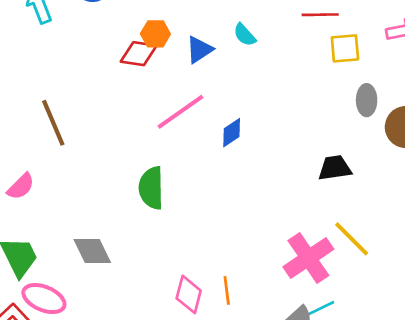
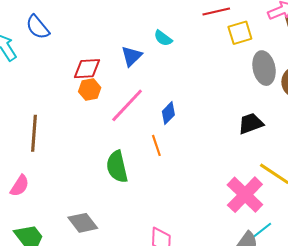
orange hexagon: (155, 34) -> (90, 90), moved
gray ellipse: (367, 100) -> (264, 68), size x1.4
brown line: (53, 123) -> (34, 133), turned 39
orange line: (227, 290) -> (156, 145), moved

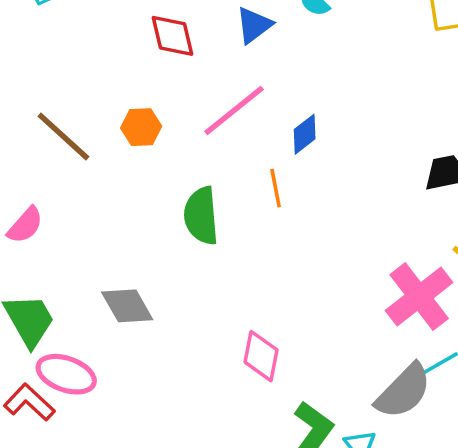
red diamond: (87, 69) -> (173, 36), turned 72
orange hexagon: (90, 90) -> (141, 127), moved
brown line: (34, 133) -> (63, 137), turned -60

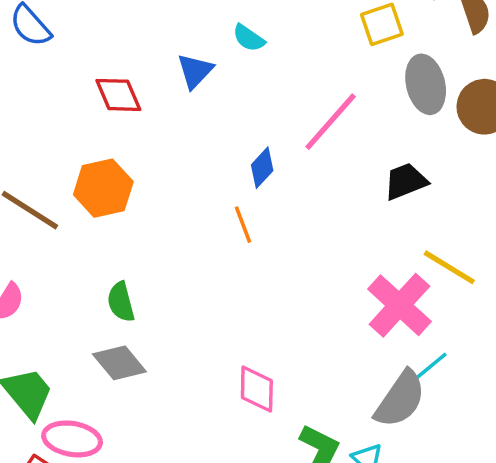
pink line: (234, 110) -> (331, 122), moved
orange hexagon: (141, 127) -> (103, 188), size x1.5
green semicircle: (201, 216) -> (121, 302), moved, size x0.7

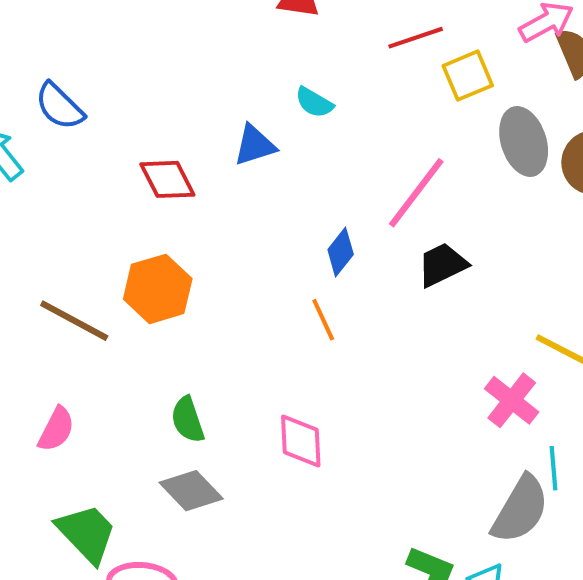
blue triangle: (195, 71) -> (255, 145), turned 33
black trapezoid: (406, 181) -> (442, 265), moved
pink cross: (399, 305) -> (512, 400), size x0.7
cyan line: (431, 366) -> (553, 468), turned -51
pink diamond: (257, 389) -> (301, 441), moved

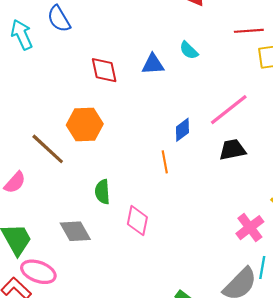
brown line: (74, 321) -> (48, 149), moved
green semicircle: (188, 420) -> (102, 192), moved

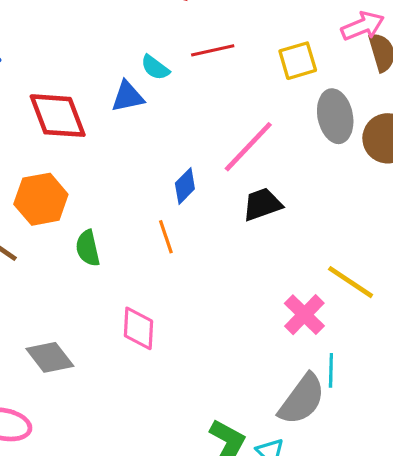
red line: (249, 31) -> (213, 50), moved
cyan semicircle: (189, 50) -> (155, 68), moved
red diamond: (104, 70) -> (58, 116), size x1.4
green semicircle: (102, 192) -> (88, 248), moved

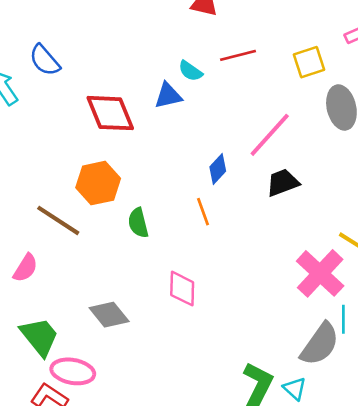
pink cross: (304, 315) -> (320, 273), size x1.4

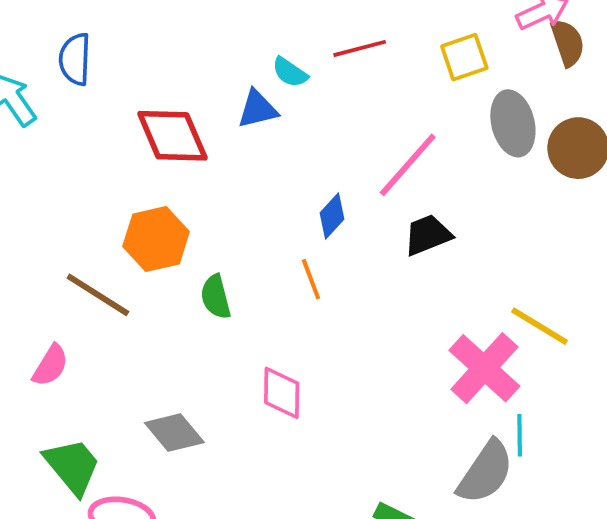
blue semicircle: (45, 60) -> (75, 59), turned 44

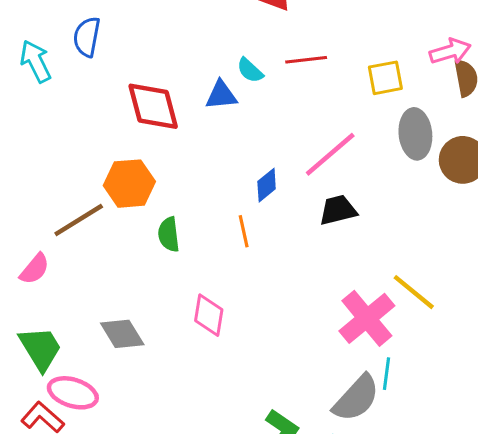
brown line: (98, 295) -> (79, 220), turned -72

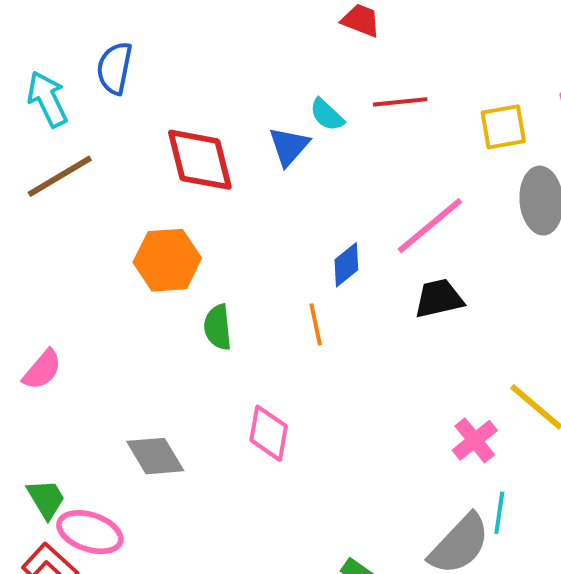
blue triangle: (221, 95) -> (289, 146), turned -44
brown line: (79, 220) -> (60, 176), moved
pink cross: (367, 318) -> (475, 440), size x0.6
green trapezoid: (40, 349) -> (46, 499), moved, size x0.7

